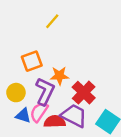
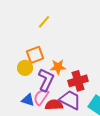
yellow line: (52, 21) -> (44, 22), moved
yellow circle: (16, 93) -> (25, 68), moved
red cross: (84, 93) -> (78, 81), turned 30

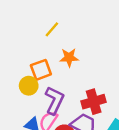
orange star: (58, 67) -> (69, 58), moved

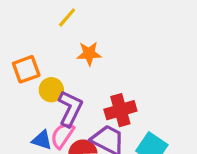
orange square: (41, 70) -> (26, 69), moved
yellow circle: (29, 86) -> (51, 90), moved

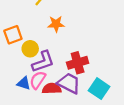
purple L-shape: (70, 109) -> (43, 62), turned 45

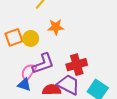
yellow circle: (30, 49) -> (31, 38), moved
pink semicircle: (38, 80) -> (29, 72), moved

